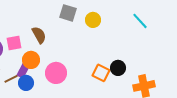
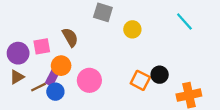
yellow circle: (93, 20) -> (132, 29), moved

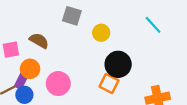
brown semicircle: (70, 37) -> (39, 41), turned -30
black circle: (160, 75) -> (118, 64), moved, size x1.5

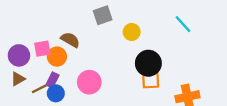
gray square: (72, 16) -> (103, 15), turned -36
orange circle: (30, 69) -> (57, 57), moved
orange square: (109, 84) -> (151, 80), moved, turned -30

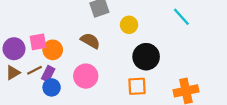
brown semicircle: (70, 40) -> (90, 41), moved
orange square: (151, 80) -> (137, 86), moved
brown line: (39, 89) -> (34, 70), moved

